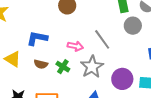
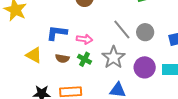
gray circle: (133, 26) -> (145, 32), moved
pink arrow: (75, 46) -> (85, 39), moved

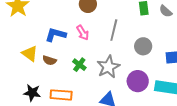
gray line: (122, 29) -> (114, 30), moved, turned 45
pink arrow: (85, 39) -> (83, 33), moved, turned 42
brown semicircle: (62, 58) -> (49, 60), moved

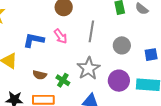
brown semicircle: (49, 60) -> (40, 75), moved
green cross: (79, 65) -> (63, 80), moved

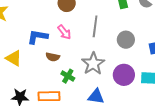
brown semicircle: (40, 75) -> (53, 57), moved

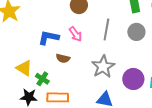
gray circle: (126, 40) -> (136, 32), moved
yellow triangle: (14, 58) -> (24, 68), moved
green cross: (68, 76) -> (42, 79), moved

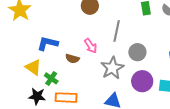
gray circle: (136, 32) -> (137, 52), moved
pink arrow: (75, 34) -> (91, 46), moved
blue L-shape: (49, 38) -> (48, 43), moved

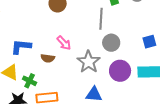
gray line: (117, 31) -> (101, 19), moved

